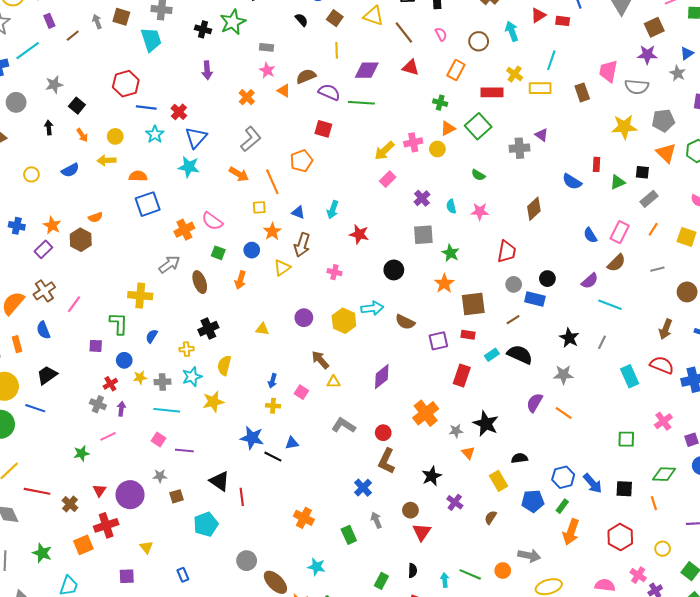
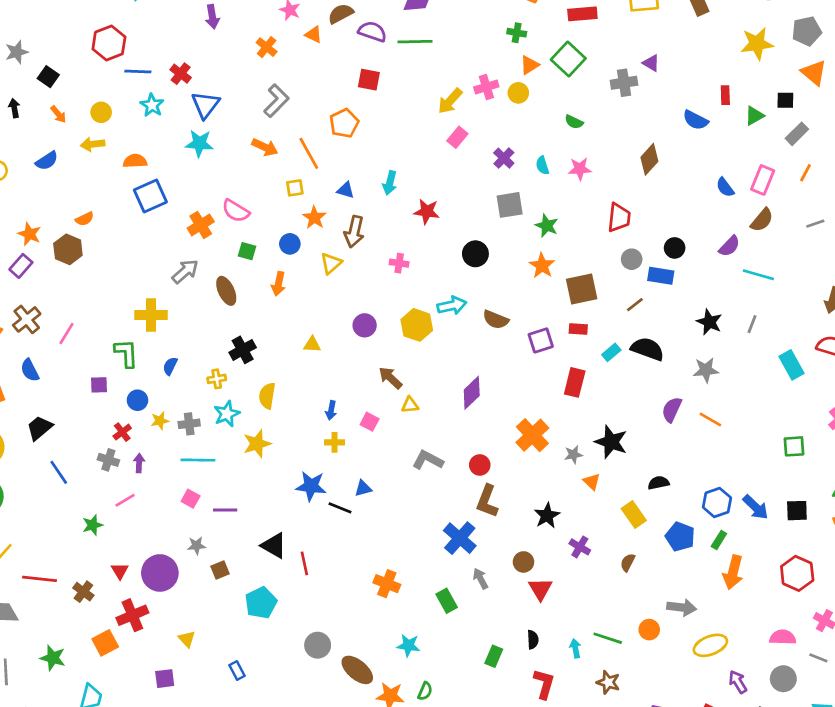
blue line: (35, 408) -> (59, 472), moved, turned 42
blue cross: (363, 488) -> (460, 538), size x1.4
blue pentagon: (533, 501) -> (680, 537), turned 30

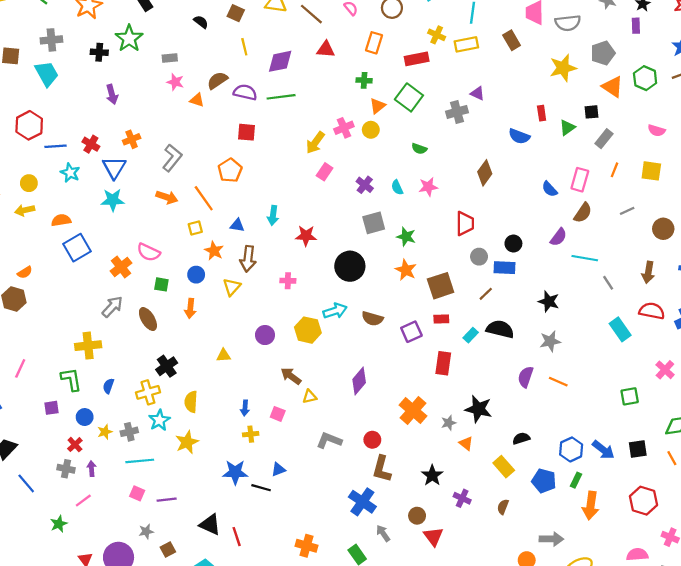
orange cross: (267, 47) -> (132, 139), moved, turned 35
black circle: (475, 254) -> (350, 266), size x1.4
gray line: (752, 324) -> (608, 283), moved, turned -48
yellow cross: (217, 379) -> (148, 392), size x1.5

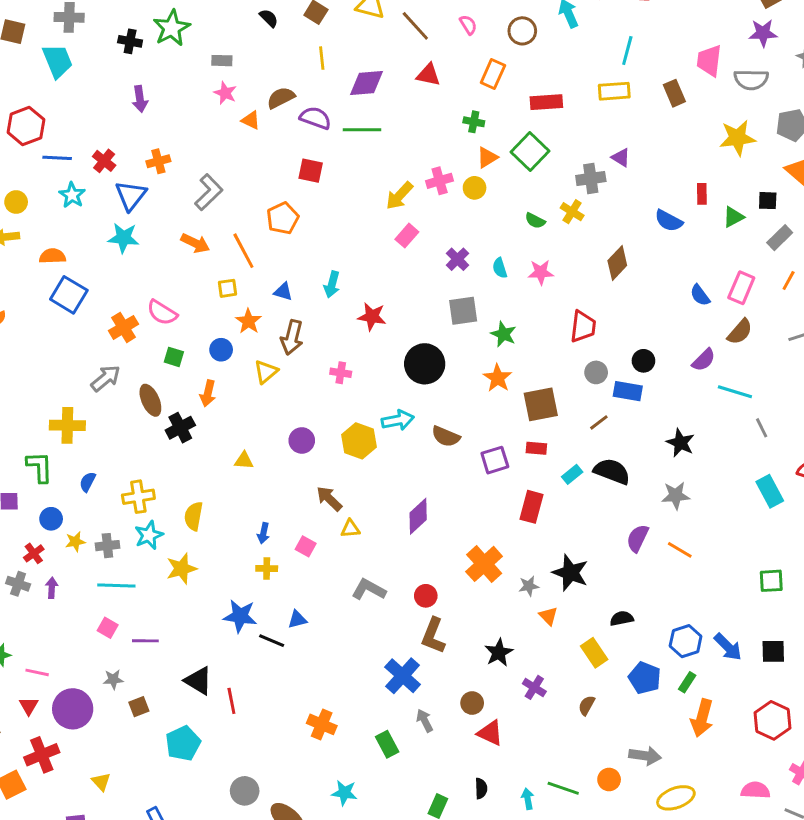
yellow cross: (437, 35) -> (572, 212), moved
blue square: (77, 248) -> (69, 295), turned -36
black cross: (167, 366) -> (180, 428), moved
pink line: (83, 501) -> (37, 672), moved, turned 42
red triangle: (433, 536) -> (490, 733), turned -35

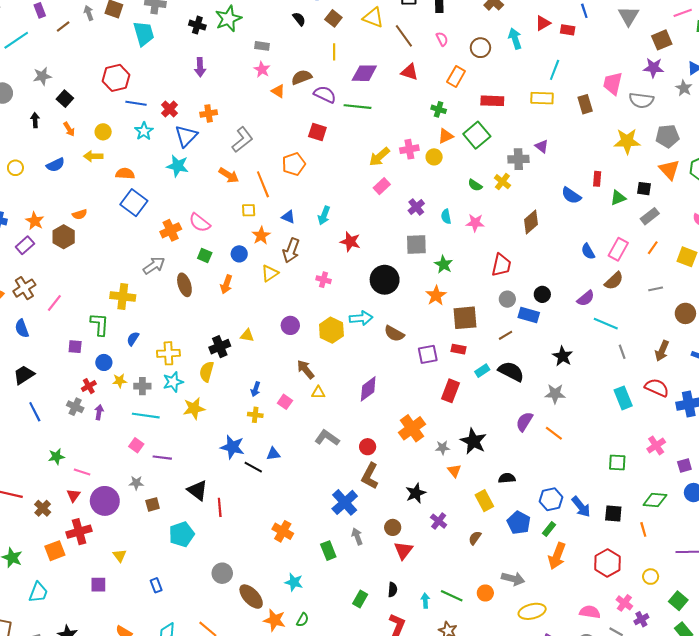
black cross: (180, 428) -> (220, 347), moved
red triangle: (490, 733) -> (403, 550), turned 36

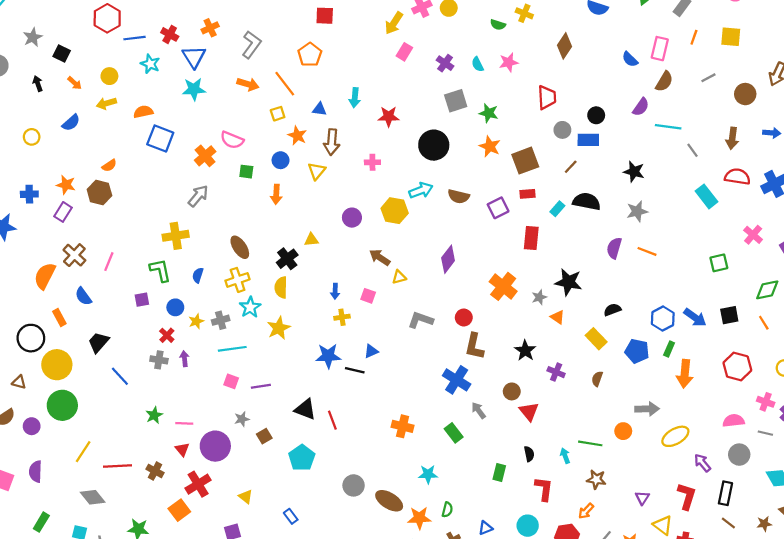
brown ellipse: (184, 285) -> (240, 247), moved

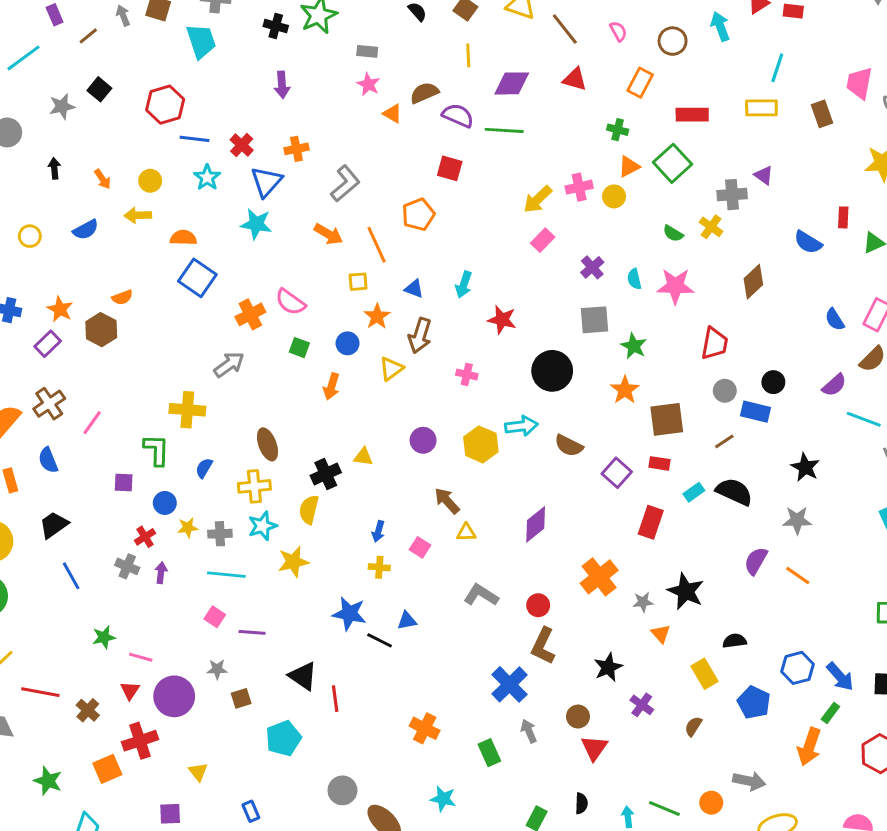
black square: (62, 54) -> (99, 89), moved
pink star: (509, 62) -> (675, 286), size x1.4
purple square: (498, 208) -> (617, 473), turned -35
green rectangle: (669, 349) -> (830, 713), moved

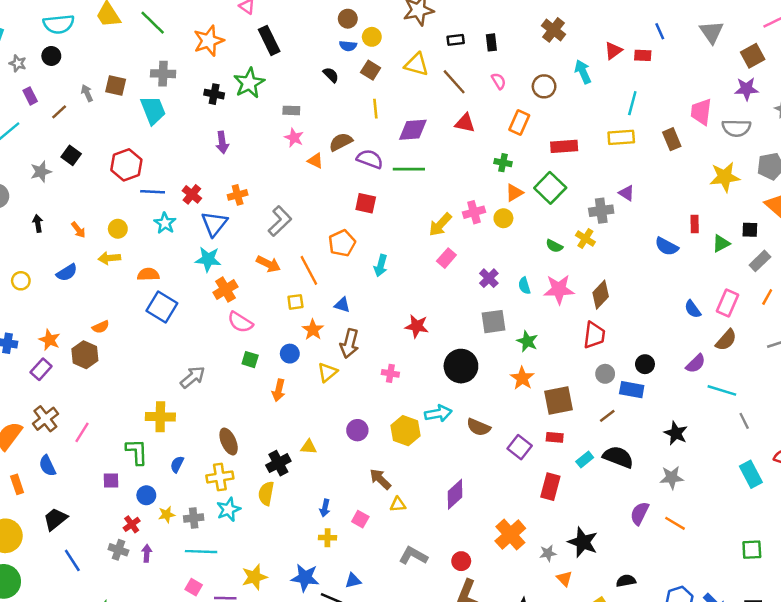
brown diamond: (753, 282) -> (601, 295), moved
cyan arrow: (464, 285) -> (381, 266), moved
orange cross: (250, 314) -> (225, 290), moved
yellow star: (293, 562) -> (254, 577), moved

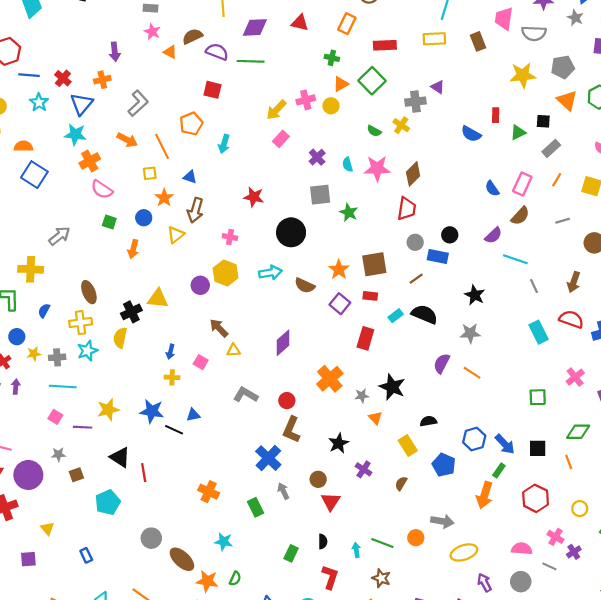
purple arrow: (222, 142) -> (115, 52), moved
orange star: (522, 378) -> (339, 269), moved
yellow hexagon: (405, 431) -> (226, 273), moved
yellow triangle: (309, 447) -> (158, 299), size x1.5

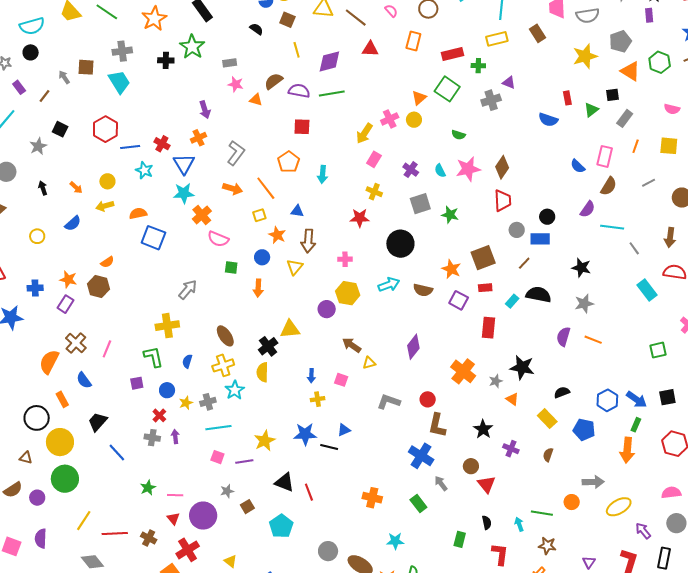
green cross: (332, 58) -> (478, 66), moved
yellow cross: (401, 125) -> (374, 192), moved

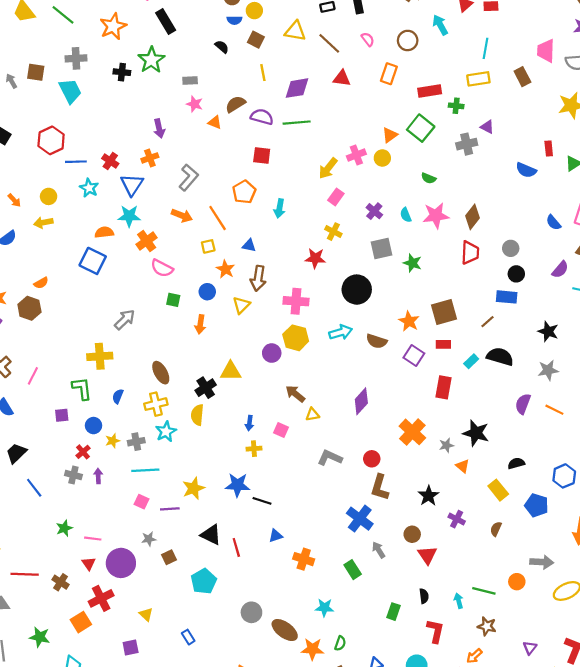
orange semicircle: (138, 214) -> (104, 232), moved
gray circle: (517, 230) -> (511, 248), moved
pink cross: (345, 259) -> (296, 301), size x1.6
blue triangle: (344, 430) -> (276, 536), moved

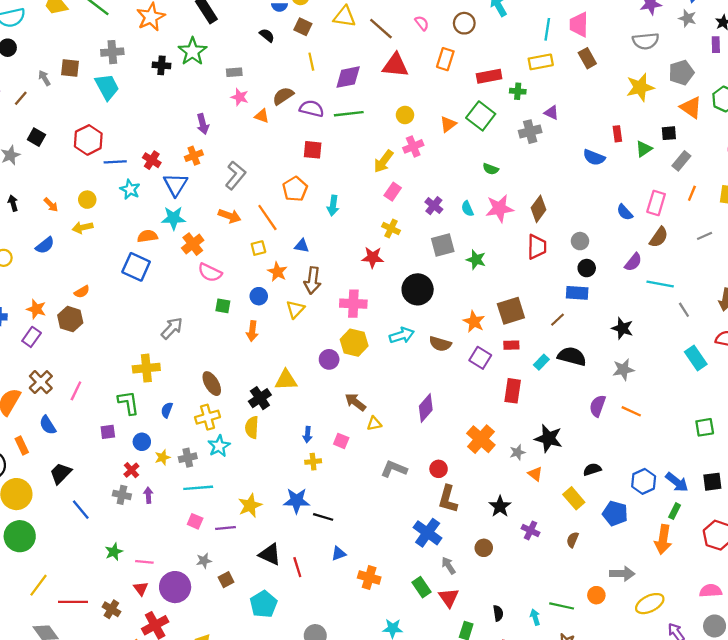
pink trapezoid: (546, 51) -> (579, 24), moved
red triangle: (342, 78) -> (395, 65), size x1.4
yellow circle: (382, 158) -> (405, 115), moved
red triangle: (427, 555) -> (449, 598), moved

